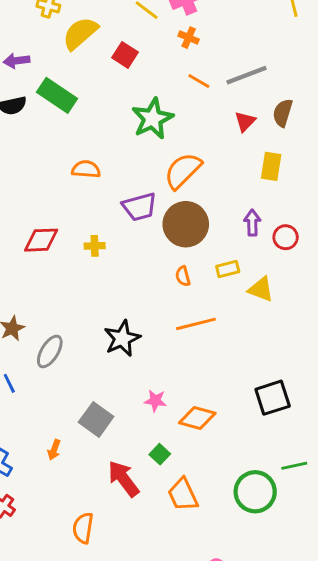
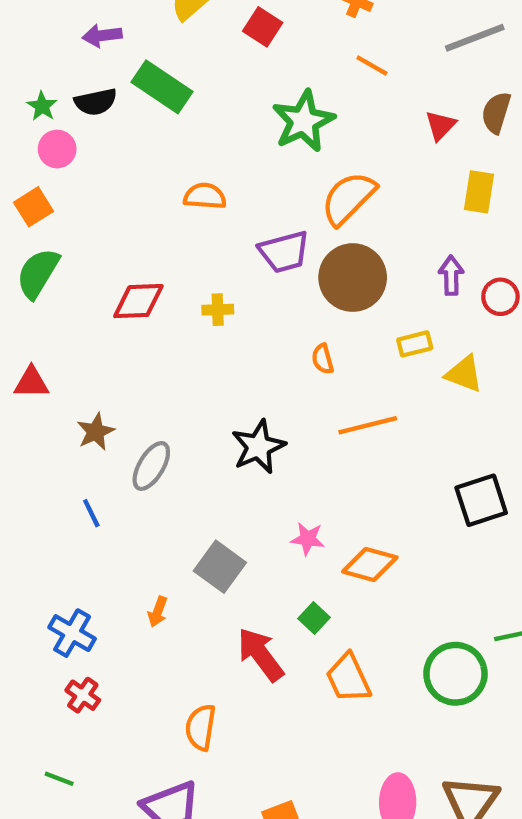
gray line: (246, 75) -> (475, 38), moved
orange semicircle: (183, 276) -> (323, 359), moved
black square: (273, 398) -> (481, 500), moved

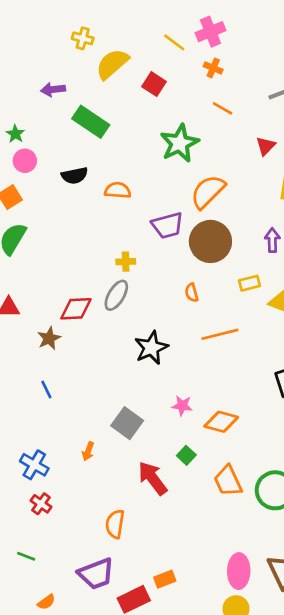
black semicircle: (96, 102) -> (75, 176), moved
red diamond: (138, 301) -> (76, 309), moved
gray ellipse: (151, 466) -> (116, 295), moved
orange trapezoid: (348, 678) -> (228, 481), moved

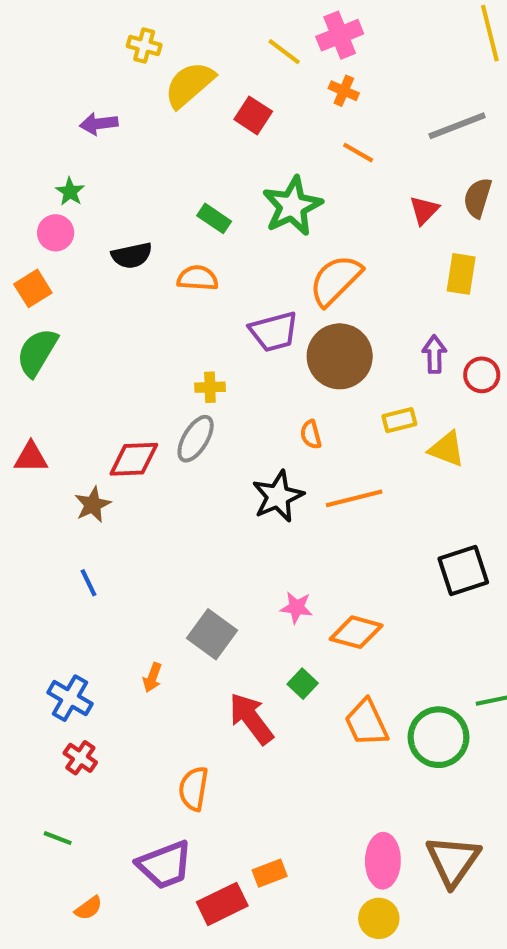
green rectangle: (91, 122) -> (214, 218), moved, size x0.6
green star: (15, 134) -> (70, 192), moved
black star: (151, 348) -> (278, 496), moved

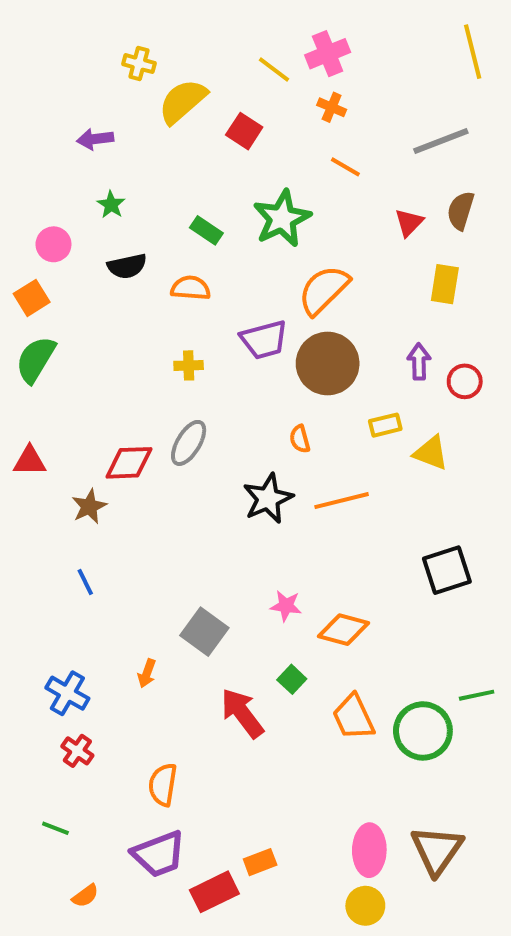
green star: (70, 192) -> (111, 205), moved
yellow cross: (210, 387) -> (189, 365), moved
orange semicircle: (194, 789) -> (163, 785), moved

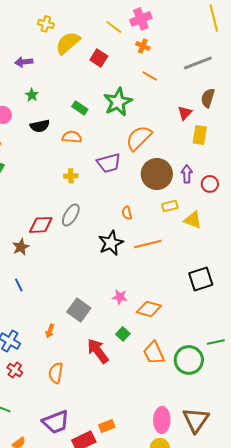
red triangle: (409, 222) -> (185, 113), moved
brown circle: (328, 364) -> (157, 174), moved
orange semicircle: (163, 785) -> (56, 373), moved

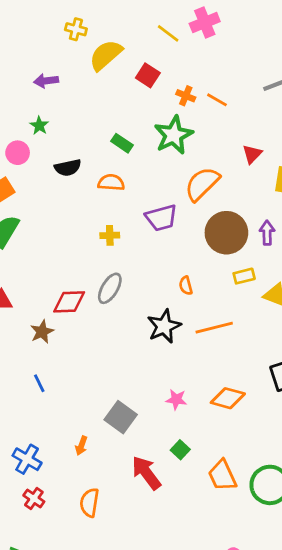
orange cross: (143, 46) -> (186, 96), moved
green star: (32, 95) -> (39, 126), moved
red triangle: (185, 113) -> (252, 154), moved
orange diamond: (149, 309) -> (228, 398), moved

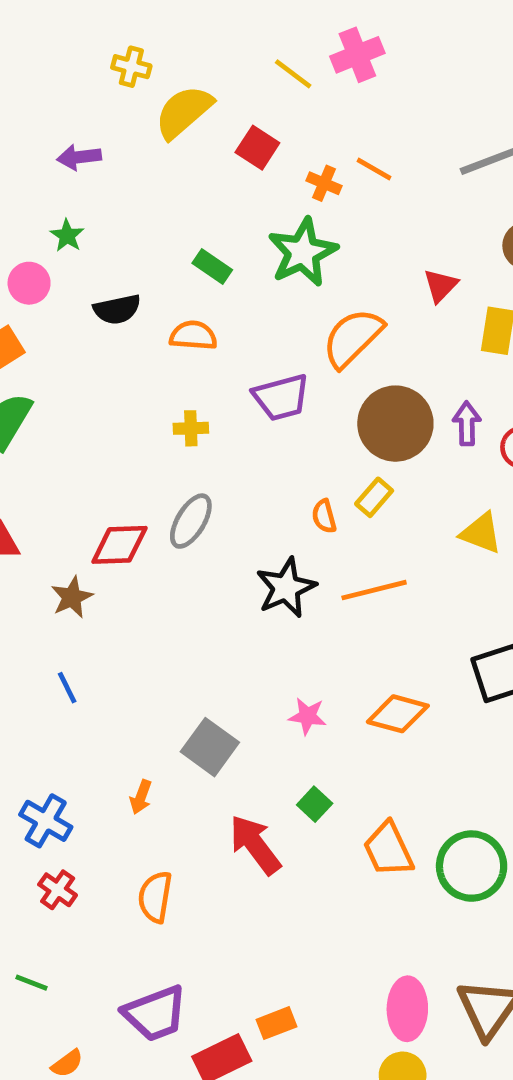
orange line: (217, 100) -> (374, 169), moved
yellow rectangle: (244, 276) -> (374, 497), moved, turned -35

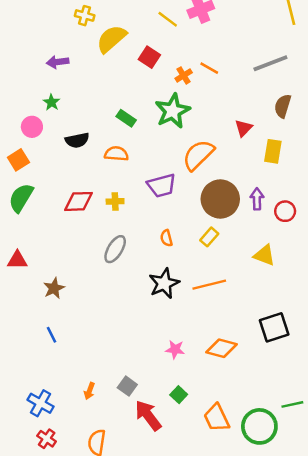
orange cross: (324, 183) -> (184, 75), turned 35
orange semicircle: (324, 516) -> (166, 238), moved
red diamond: (119, 545) -> (78, 201), moved
gray square: (210, 747) -> (127, 386), moved, size x0.7

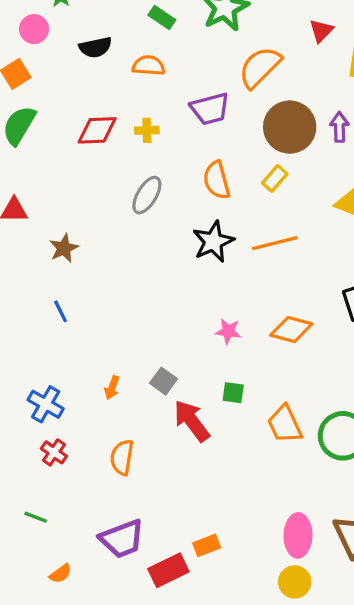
orange semicircle: (166, 238) -> (217, 180), size x1.6
green square: (179, 395) -> (233, 393), turned -35

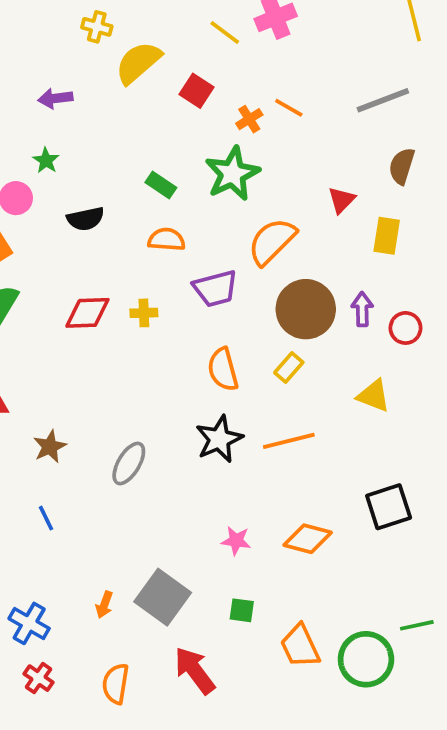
orange semicircle: (149, 66) -> (166, 240), moved
gray ellipse: (147, 195) -> (129, 463), moved
gray square: (164, 381) -> (163, 597), size x1.8
red arrow: (192, 421) -> (195, 671), moved

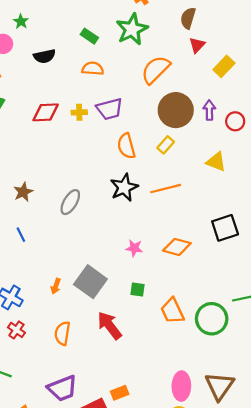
brown semicircle: (402, 166) -> (188, 18), moved
yellow rectangle: (387, 236) -> (224, 66), turned 35
purple trapezoid: (215, 288) -> (110, 109), moved

